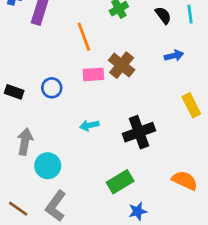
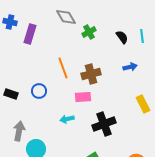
orange line: (84, 37) -> (63, 68), moved
brown cross: (122, 65) -> (91, 74), turned 36
pink rectangle: (93, 74) -> (83, 97), moved

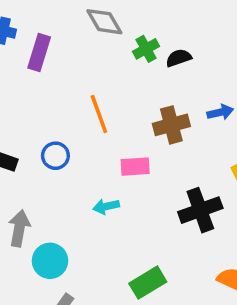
black semicircle: (122, 37) -> (179, 58), moved, turned -72
brown cross: (91, 74) -> (171, 125), moved
black cross: (104, 124) -> (200, 210), moved

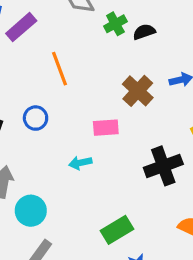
purple rectangle: (39, 52) -> (21, 27), turned 32
orange line: (99, 114) -> (60, 69), moved
brown cross: (171, 125) -> (138, 91), turned -32

